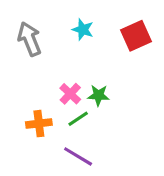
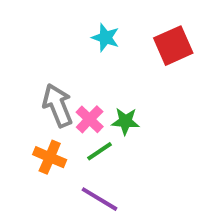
gray arrow: (30, 39) -> (58, 105), moved
orange cross: (39, 124) -> (50, 157), turned 30

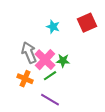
cyan star: (105, 38) -> (53, 27), moved
pink cross: (90, 119) -> (45, 60), size x1.5

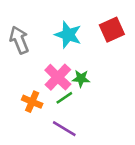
cyan star: (53, 27) -> (68, 35), size x1.5
gray arrow: (29, 53) -> (19, 40), moved

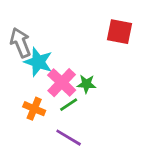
red square: (112, 30) -> (119, 32), turned 35
cyan star: (68, 35) -> (38, 62), moved

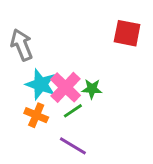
cyan star: (38, 62) -> (41, 84), moved

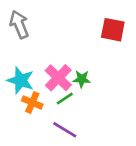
gray arrow: (22, 45) -> (19, 24), moved
cyan star: (41, 84) -> (21, 80), moved

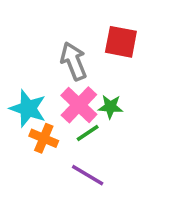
gray arrow: (19, 24) -> (74, 61), moved
red square: (113, 30) -> (121, 42), moved

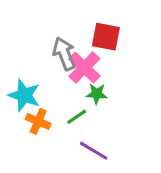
pink cross: (79, 105) -> (84, 68), moved
purple line: (88, 175) -> (94, 151), moved

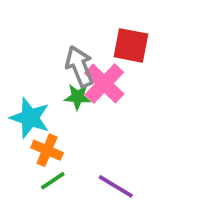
green star: (97, 94) -> (78, 97), moved
green line: (77, 117) -> (53, 181), moved

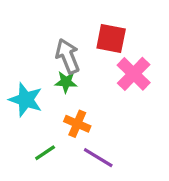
pink cross: (104, 84) -> (134, 74), moved
orange cross: (47, 150) -> (77, 124), moved

